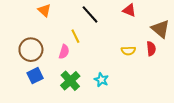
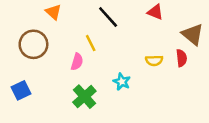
brown circle: (31, 50) -> (33, 44), moved
blue square: (35, 76) -> (21, 90), moved
cyan star: (101, 80) -> (122, 82), moved

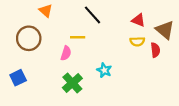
red triangle: (155, 12) -> (138, 20), moved
yellow line: (91, 43) -> (78, 37), turned -64
yellow semicircle: (154, 61) -> (137, 42), moved

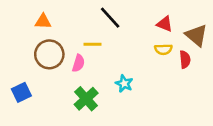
orange triangle: (46, 11) -> (43, 21), moved, turned -40
brown circle: (29, 38) -> (49, 54), moved

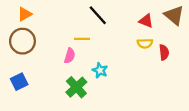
orange triangle: (43, 21) -> (25, 14), moved, turned -32
brown triangle: (196, 35) -> (174, 15), moved
brown circle: (49, 54) -> (22, 41), moved
cyan star: (124, 84) -> (100, 70), moved

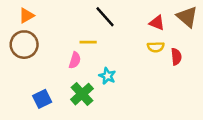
blue square: (19, 82) -> (42, 99), moved

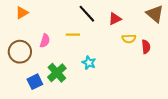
red triangle: (157, 23) -> (115, 19), moved, turned -48
brown circle: (24, 45) -> (20, 52), moved
pink semicircle: (75, 60) -> (45, 41), moved
green cross: (82, 94) -> (57, 73), moved

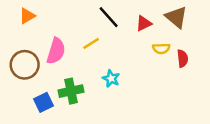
brown triangle: (155, 14) -> (176, 17), moved
yellow line: (73, 35) -> (91, 43), turned -32
pink semicircle: (45, 41) -> (56, 51), size x1.5
green cross: (57, 73) -> (71, 91), turned 30

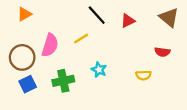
brown triangle: (176, 17) -> (169, 17), moved
yellow semicircle: (161, 48) -> (143, 75), moved
red semicircle: (183, 58) -> (162, 52), turned 104
blue square: (43, 102) -> (28, 84), moved

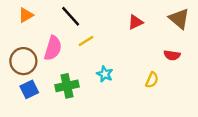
black line: (97, 15) -> (71, 16), moved
yellow semicircle: (143, 75) -> (152, 80), turned -64

